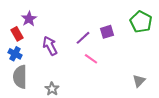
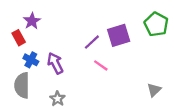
purple square: (107, 32) -> (119, 35), size x1.5
purple arrow: (50, 46) -> (55, 63), moved
blue cross: (15, 54) -> (31, 60), moved

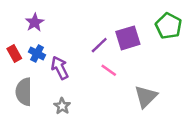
red rectangle: (19, 38) -> (14, 53), moved
blue cross: (31, 60) -> (37, 53), moved
gray triangle: (154, 90) -> (146, 97), moved, size x1.5

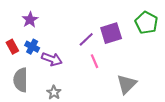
purple arrow: (60, 68) -> (52, 59), turned 138
pink line: (109, 70) -> (94, 61), turned 32

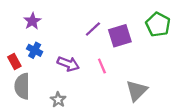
purple line: (86, 39) -> (93, 29), moved
red rectangle: (12, 47) -> (14, 62), moved
purple arrow: (52, 59) -> (68, 64), moved

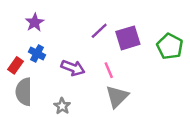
green pentagon: (158, 24) -> (170, 46), moved
red rectangle: (14, 62) -> (15, 65), turned 64
gray triangle: (137, 91) -> (117, 97), moved

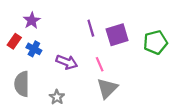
purple line: (99, 31) -> (91, 28), turned -63
green pentagon: (170, 46) -> (155, 42), turned 30
red rectangle: (15, 65) -> (14, 41), moved

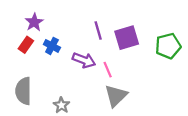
red rectangle: (14, 41) -> (26, 45), moved
blue cross: (34, 49) -> (52, 46), moved
purple arrow: (67, 62) -> (84, 60), moved

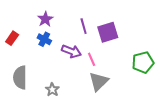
purple star: (34, 22) -> (45, 19), moved
red rectangle: (26, 45) -> (12, 38), moved
green pentagon: (168, 46) -> (143, 62), moved

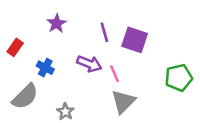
purple square: (108, 32) -> (135, 40), turned 35
blue cross: (44, 39) -> (45, 68), moved
gray semicircle: (20, 77) -> (25, 97), turned -135

